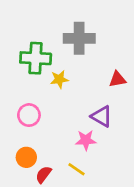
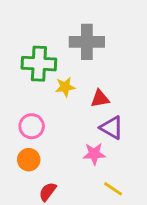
red triangle: (118, 79) -> (100, 99), moved
orange circle: (26, 157) -> (29, 160), moved
yellow line: (77, 169) -> (113, 189), moved

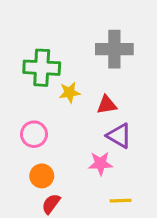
gray cross: (87, 42) -> (114, 49), moved
orange circle: (29, 160) -> (42, 176), moved
yellow line: (113, 189) -> (121, 201), turned -36

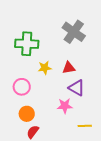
gray cross: (114, 49) -> (74, 32), turned 35
yellow star: (70, 92) -> (45, 68), moved
yellow line: (121, 201) -> (85, 126), moved

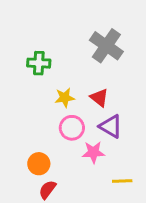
green cross: (27, 44) -> (39, 63), size x0.7
red triangle: (69, 68) -> (99, 98), turned 48
pink circle: (22, 87) -> (72, 128), moved

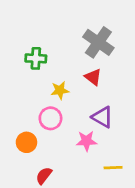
red triangle: (99, 98) -> (93, 77), moved
pink circle: (72, 128) -> (50, 118), moved
orange circle: (39, 164) -> (26, 142), moved

